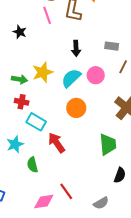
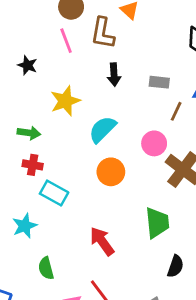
black arrow: (76, 48) -> (114, 75), moved
yellow star: (43, 72) -> (65, 101), moved
pink circle: (96, 75) -> (154, 143), moved
red arrow: (57, 143) -> (102, 241), moved
green semicircle: (32, 165) -> (46, 268), moved

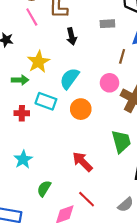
gray rectangle: (159, 82) -> (107, 24), moved
green arrow: (29, 133) -> (20, 80), moved
cyan rectangle: (54, 193) -> (46, 101), moved
green semicircle: (46, 268) -> (44, 188), turned 56

